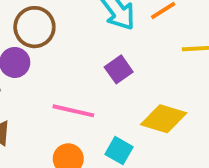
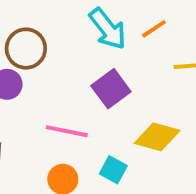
purple square: (119, 69) -> (111, 89), size x1.4

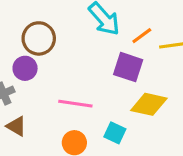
orange line: (154, 29) -> (142, 36), moved
purple square: (111, 89) -> (128, 67), moved, turned -32

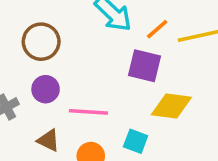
purple circle: (25, 68) -> (46, 89), moved
brown triangle: (16, 126) -> (48, 140), moved

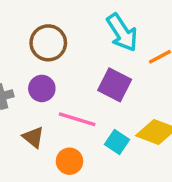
purple square: (145, 66) -> (115, 85), moved
cyan square: (136, 141) -> (117, 142), moved

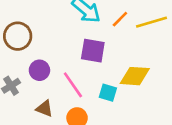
brown circle: (48, 43) -> (18, 36), moved
pink line: (77, 119) -> (73, 85), turned 56

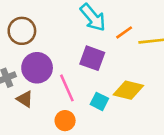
purple circle: (39, 70) -> (37, 68), size x1.5
brown triangle: (44, 109) -> (25, 99), moved

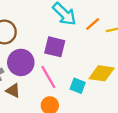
purple square: (92, 58) -> (55, 47), moved

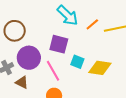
cyan square: (78, 86) -> (77, 62), moved

